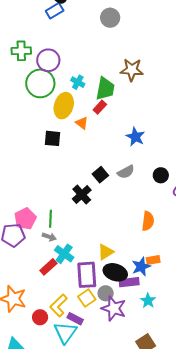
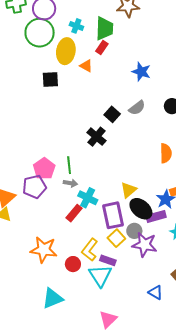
black square: (53, 138) -> (50, 79), moved
black ellipse: (115, 272) -> (141, 209), turned 30

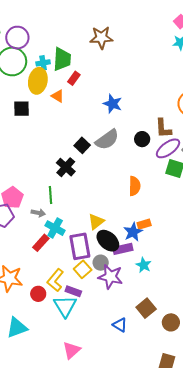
cyan cross: (76, 26) -> (43, 63), moved, turned -32
green trapezoid: (104, 28) -> (62, 59), moved
gray semicircle: (137, 108) -> (107, 140), size x1.4
green line: (69, 165) -> (50, 195), moved

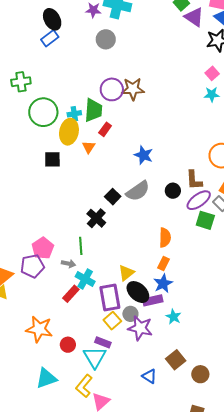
purple circle: (17, 38) -> (112, 89), moved
orange triangle: (58, 96) -> (89, 147), turned 32
orange rectangle: (144, 224) -> (163, 263), moved, turned -48
yellow L-shape: (55, 280) -> (84, 386), moved

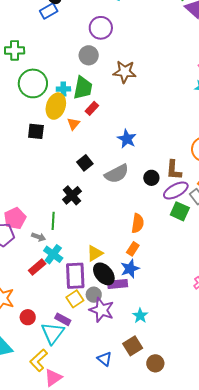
gray circle: (106, 39) -> (89, 55), moved
purple circle: (112, 89) -> (101, 28), moved
black square: (113, 197) -> (85, 163), moved
cyan star: (173, 317) -> (140, 316), moved

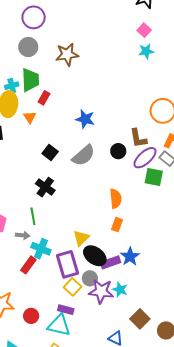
blue star: (130, 269) -> (130, 257), moved
cyan star: (140, 316) -> (120, 290), moved
cyan triangle: (53, 333) -> (59, 325), turned -40

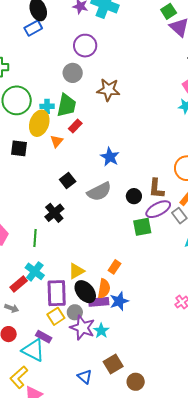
green square: (154, 177) -> (142, 227), moved, turned -36
orange semicircle: (116, 199) -> (104, 289), moved
gray arrow: (23, 235) -> (12, 308), moved

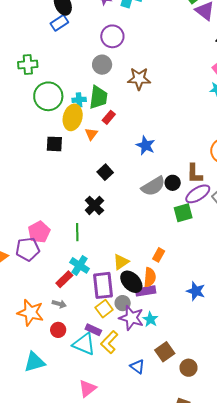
gray semicircle: (99, 192) -> (153, 186), moved
blue star: (119, 301) -> (196, 291), moved, turned -30
yellow L-shape: (19, 377) -> (109, 342), moved

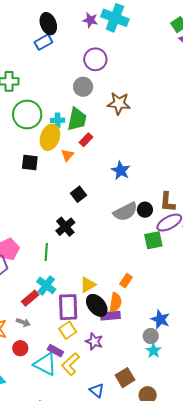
gray circle: (123, 303) -> (151, 336), moved
purple star: (131, 318) -> (94, 341), size x0.7
cyan star: (150, 319) -> (153, 351), moved

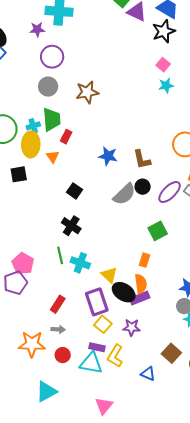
purple star: (90, 20) -> (37, 29), moved
brown L-shape: (167, 202) -> (142, 159), moved
green square: (153, 240) -> (158, 231), moved
cyan cross: (46, 285) -> (80, 263), moved
yellow triangle: (88, 285) -> (109, 275), turned -30

